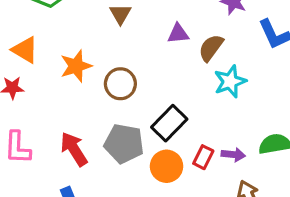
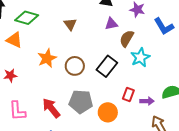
purple triangle: (178, 34) -> (111, 24), moved
orange triangle: (25, 50) -> (14, 40), moved
black rectangle: (169, 123) -> (107, 66), moved
red rectangle: (203, 157) -> (128, 95), moved

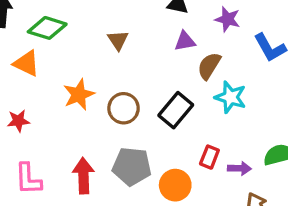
cyan star: (140, 57) -> (230, 97), turned -30
red arrow: (51, 108) -> (83, 176), turned 35

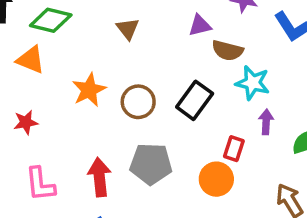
brown semicircle: (209, 66) -> (228, 50), turned -104
purple arrow: (239, 168) -> (266, 122), moved, turned -85
orange circle: (175, 185) -> (216, 179), moved

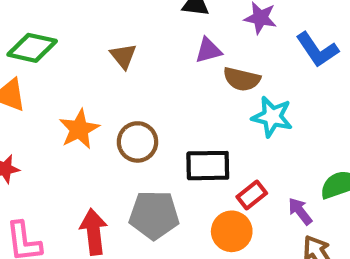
black rectangle: (195, 100) -> (208, 166), moved, turned 54
purple arrow: (266, 122) -> (300, 211), moved, turned -40
red rectangle: (234, 149) -> (252, 195), turned 35

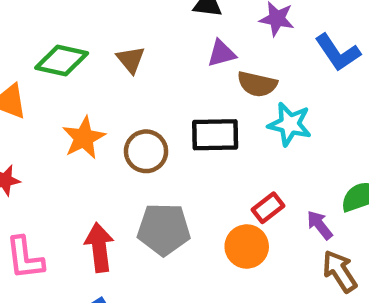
green diamond: (32, 48) -> (62, 61), moved
black rectangle: (208, 166) -> (215, 135), moved

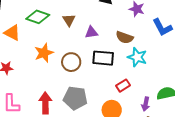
purple triangle: (221, 53) -> (91, 32), moved
red rectangle: (268, 208) -> (123, 86), moved
purple arrow: (320, 225) -> (146, 104), turned -136

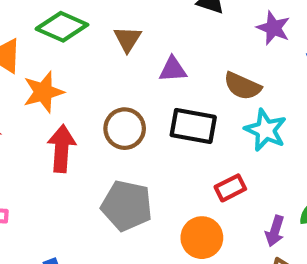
orange star: (44, 53) -> (43, 92), moved
red arrow: (45, 103) -> (62, 149), moved

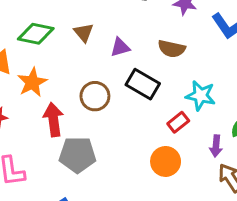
black rectangle: (193, 126) -> (143, 84), turned 32
cyan star: (266, 130) -> (201, 96), moved
gray pentagon: (127, 206) -> (77, 155), moved

